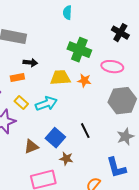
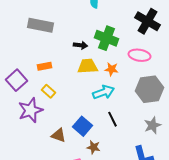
black cross: (120, 33) -> (148, 21), size x1.4
black arrow: (30, 63) -> (80, 45), moved
cyan arrow: (46, 104) -> (104, 92), moved
brown triangle: (31, 147) -> (58, 135), turned 42

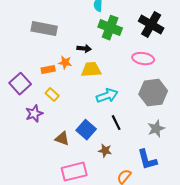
green cross: (106, 38) -> (110, 28), moved
orange star: (112, 69) -> (65, 63), moved
purple star: (30, 110) -> (34, 114), size x0.7
brown star: (94, 147) -> (105, 151), moved

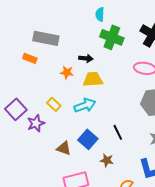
orange rectangle: (48, 70) -> (30, 58), moved, turned 32
purple square: (20, 84) -> (16, 109), moved
cyan arrow: (107, 96) -> (85, 105), moved

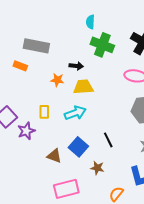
yellow rectangle: (54, 104) -> (44, 112), turned 48

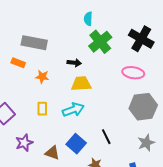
green cross: (102, 45) -> (100, 42), turned 30
orange star: (57, 80) -> (42, 77), moved
purple star: (26, 131) -> (24, 143), moved

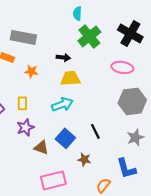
yellow rectangle: (42, 109) -> (22, 103), moved
purple star: (24, 143) -> (25, 127), moved

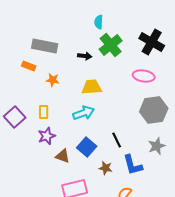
black arrow: (63, 57) -> (85, 56), moved
blue L-shape: (126, 168) -> (133, 165), moved

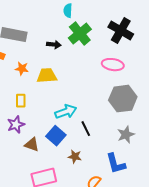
yellow trapezoid: (92, 87) -> (47, 76), moved
yellow rectangle: (44, 112) -> (21, 101), moved
cyan arrow: (84, 113) -> (66, 112), moved
blue L-shape: (133, 165) -> (116, 164), moved

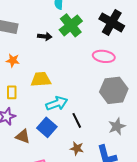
yellow trapezoid: (47, 76) -> (41, 79), moved
brown star: (75, 157) -> (77, 148), moved

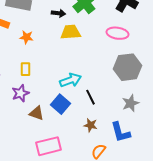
yellow trapezoid: (41, 79) -> (70, 32), moved

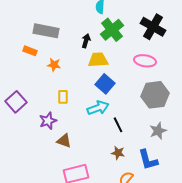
black arrow: (58, 13) -> (86, 41), turned -80
yellow rectangle: (26, 69) -> (63, 97), moved
blue square: (60, 104) -> (105, 84), moved

